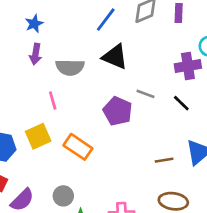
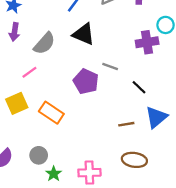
gray semicircle: (70, 67) -> (44, 43), turned -50
pink line: (53, 100) -> (29, 72), turned 70
black line: (181, 103) -> (139, 87), moved

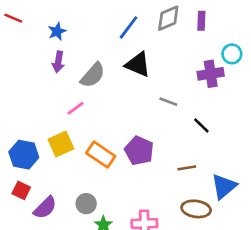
purple pentagon: (86, 81) -> (139, 151), moved
blue triangle: (156, 117) -> (224, 186), moved

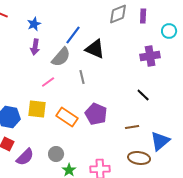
blue line: (129, 27) -> (73, 35), moved
cyan circle: (232, 54) -> (169, 31), moved
gray line: (168, 102) -> (82, 77), moved, turned 56
yellow square: (61, 144) -> (37, 109), turned 30

